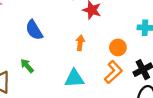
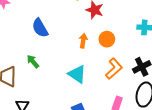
orange circle: (118, 47) -> (107, 39), moved
cyan triangle: (74, 78) -> (77, 74), turned 36

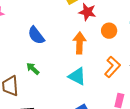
orange circle: (107, 39) -> (109, 31), moved
orange arrow: (83, 41) -> (80, 43), size x1.5

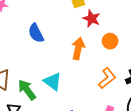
green arrow: (33, 69) -> (27, 90), moved, size x1.5
cyan triangle: (77, 76) -> (53, 81), moved

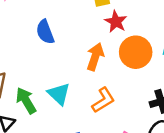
orange circle: (110, 41) -> (136, 52), size x1.6
orange L-shape: (107, 78) -> (103, 100), moved

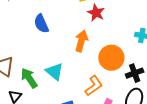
orange circle: (136, 52) -> (111, 58), moved
orange L-shape: (103, 100) -> (94, 86), moved

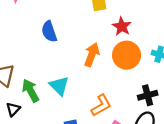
red star: (96, 13) -> (122, 26), moved
orange circle: (111, 58) -> (127, 55), moved

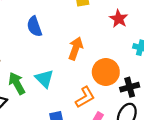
red star: (122, 26) -> (119, 19), moved
orange circle: (127, 55) -> (106, 72), moved

